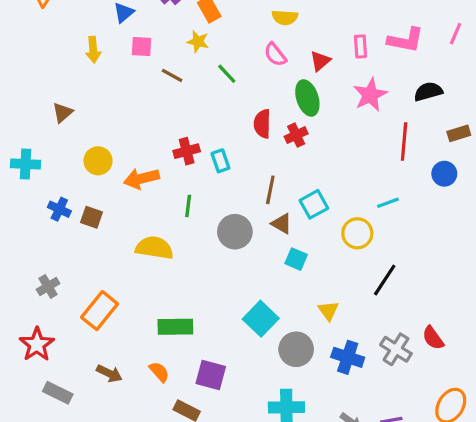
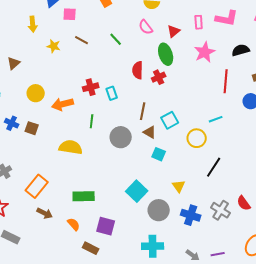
yellow star: (198, 42) -> (54, 46), moved
pink square: (141, 46) -> (70, 14), moved
brown arrow: (109, 373) -> (45, 213), moved

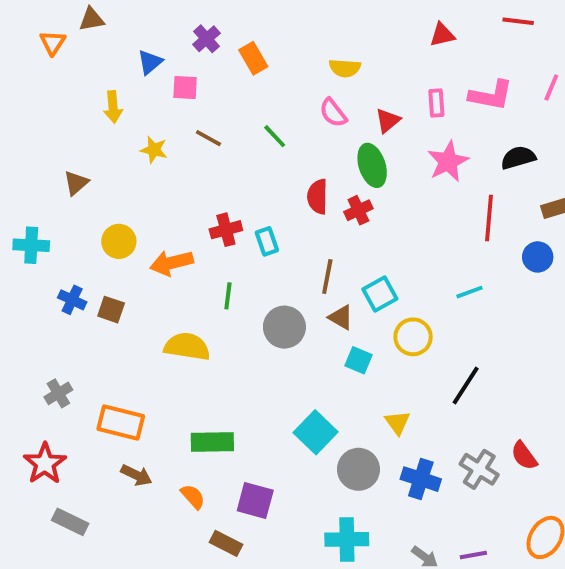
yellow circle: (197, 138) -> (413, 337), moved
orange rectangle: (37, 186) -> (121, 423), turned 65

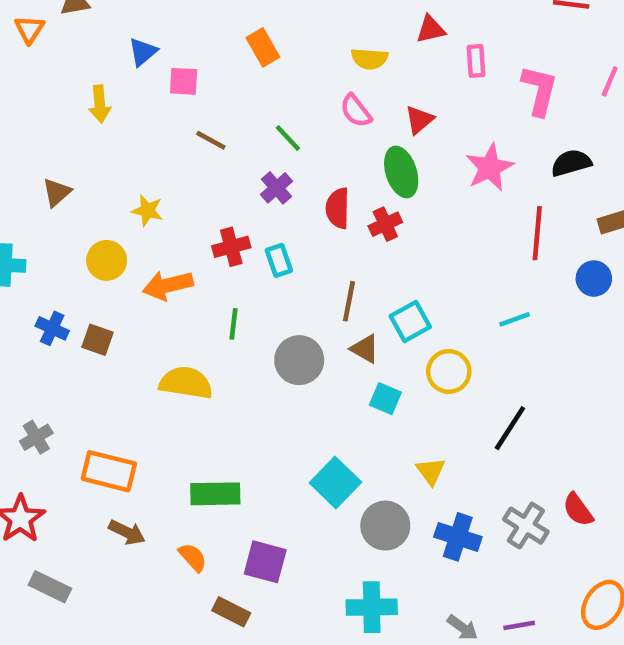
red triangle: (442, 35) -> (431, 29), moved
purple cross: (207, 39) -> (277, 188), moved
pink L-shape: (491, 95) -> (539, 90), turned -87
pink rectangle: (436, 103) -> (476, 61), moved
yellow star: (154, 150) -> (147, 211), moved

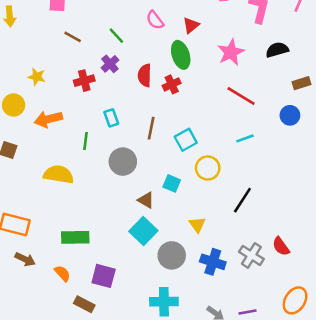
red line: (537, 233) -> (241, 96), moved, turned -64
red cross: (231, 247) -> (84, 81), moved
cyan rectangle: (279, 260) -> (111, 118), moved
brown triangle: (365, 349) -> (146, 200), moved

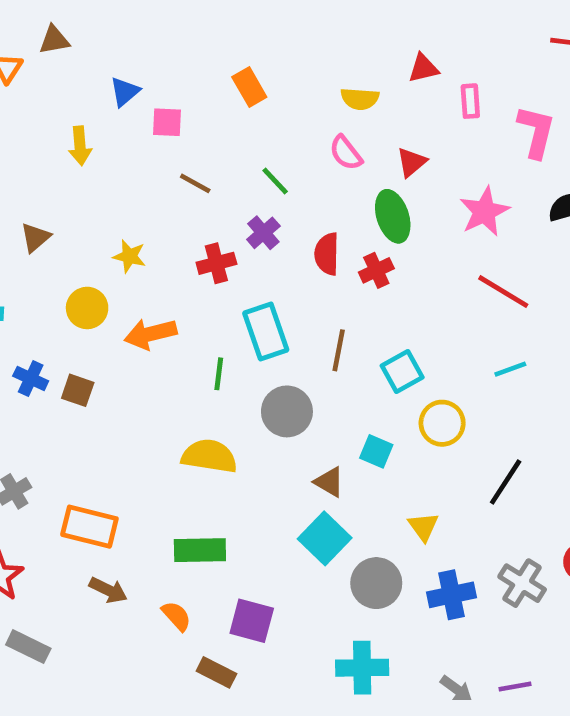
cyan rectangle: (111, 118) -> (266, 332), size x1.6
yellow semicircle: (59, 174) -> (209, 456), moved
blue cross: (213, 262) -> (452, 595), turned -30

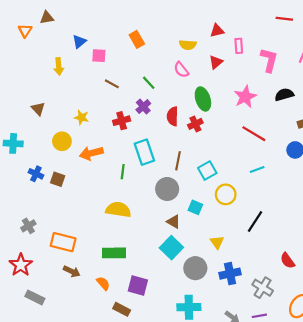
red triangle: (412, 162) -> (216, 62), moved
brown triangle: (35, 237) -> (38, 109), turned -32
gray circle: (287, 411) -> (167, 189), moved
gray cross: (522, 583) -> (263, 288), moved

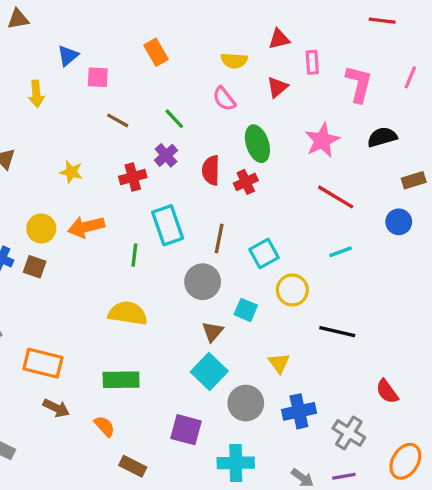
yellow circle: (62, 141) -> (41, 228), moved
brown triangle: (174, 222) -> (213, 332), turned 40
black line: (255, 222) -> (337, 332), turned 70
purple square: (138, 285) -> (186, 430), moved

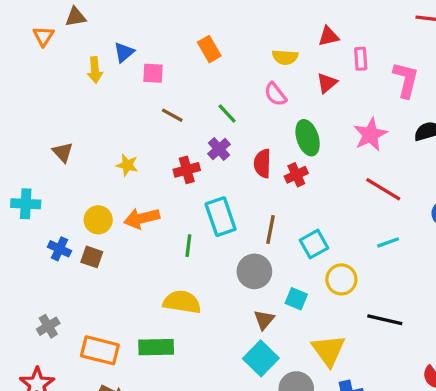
yellow arrow: (36, 94) -> (95, 70), moved
yellow triangle: (279, 363) -> (328, 350), size x1.6
green rectangle: (121, 380) -> (156, 347), moved

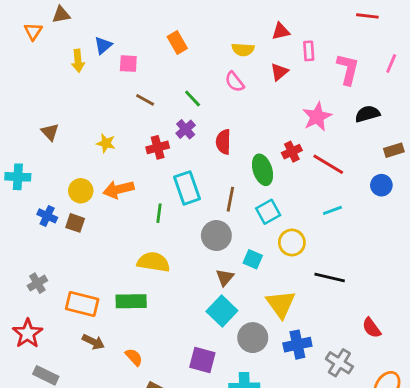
green ellipse: (308, 138) -> (263, 170), moved
red cross: (296, 175) -> (292, 152), moved

